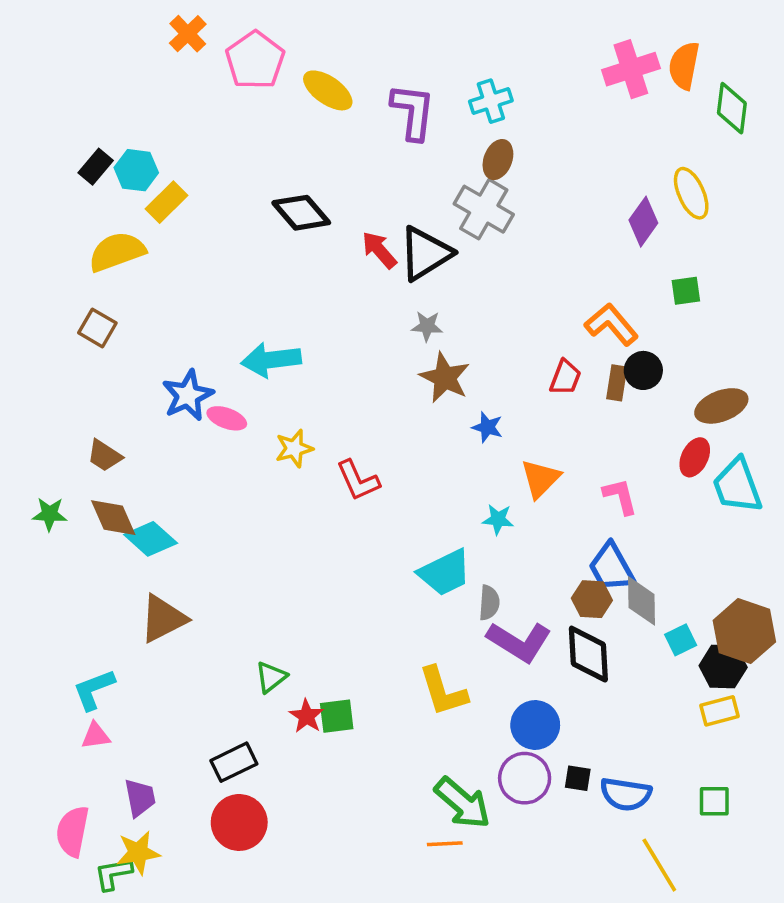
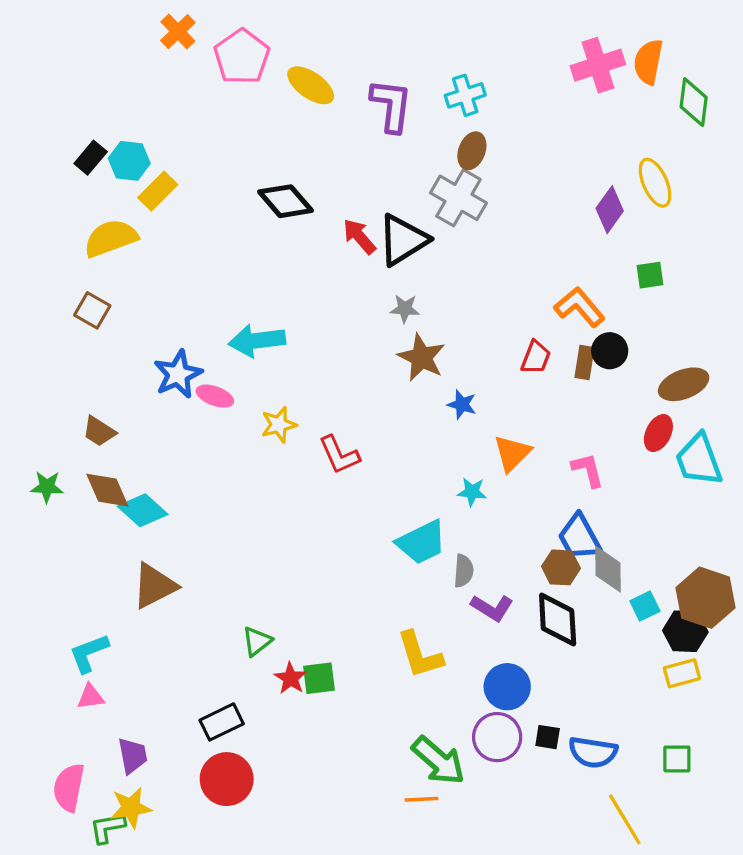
purple L-shape: (519, 642) -> (492, 608), size x0.7

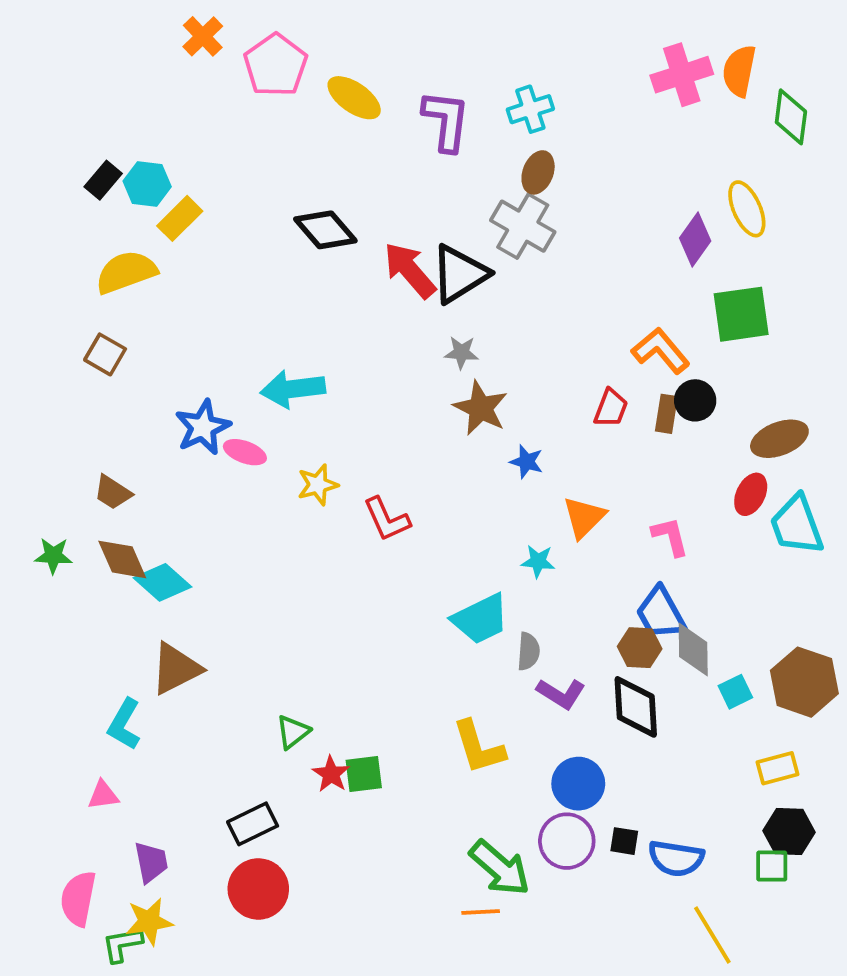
red arrow: (359, 236) -> (410, 270), size x1.4
green square: (650, 275) -> (741, 314), size x1.8
black hexagon: (685, 631) -> (789, 832), moved
cyan L-shape: (89, 653) -> (124, 724), moved, turned -39

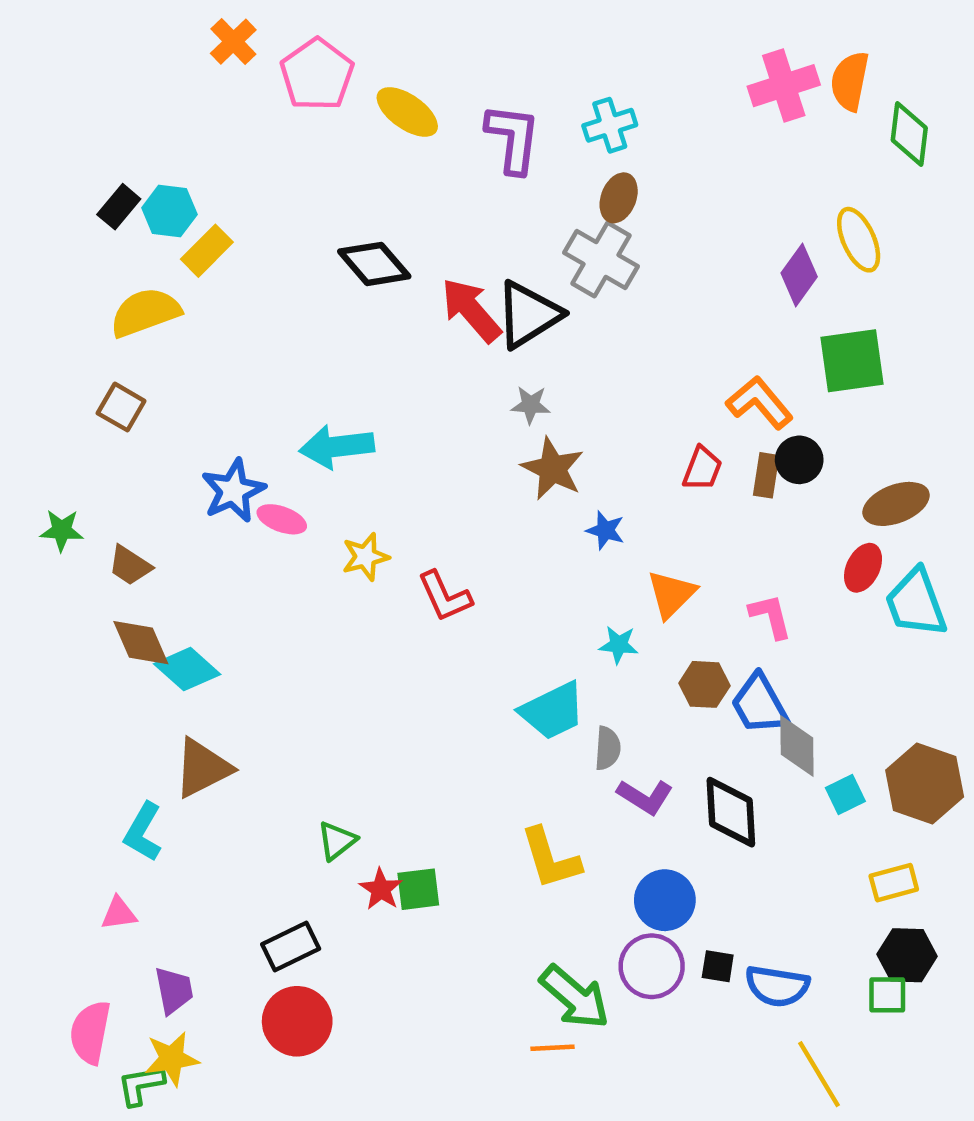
green star: (53, 556) -> (62, 530), moved
brown hexagon: (640, 648) -> (704, 684), moved

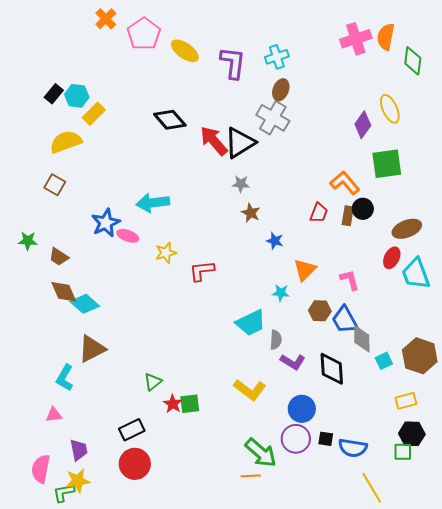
brown star: (553, 469) -> (251, 213), size x0.7
red L-shape: (445, 596) -> (202, 271), turned 108
yellow L-shape: (550, 858) -> (250, 390), turned -36

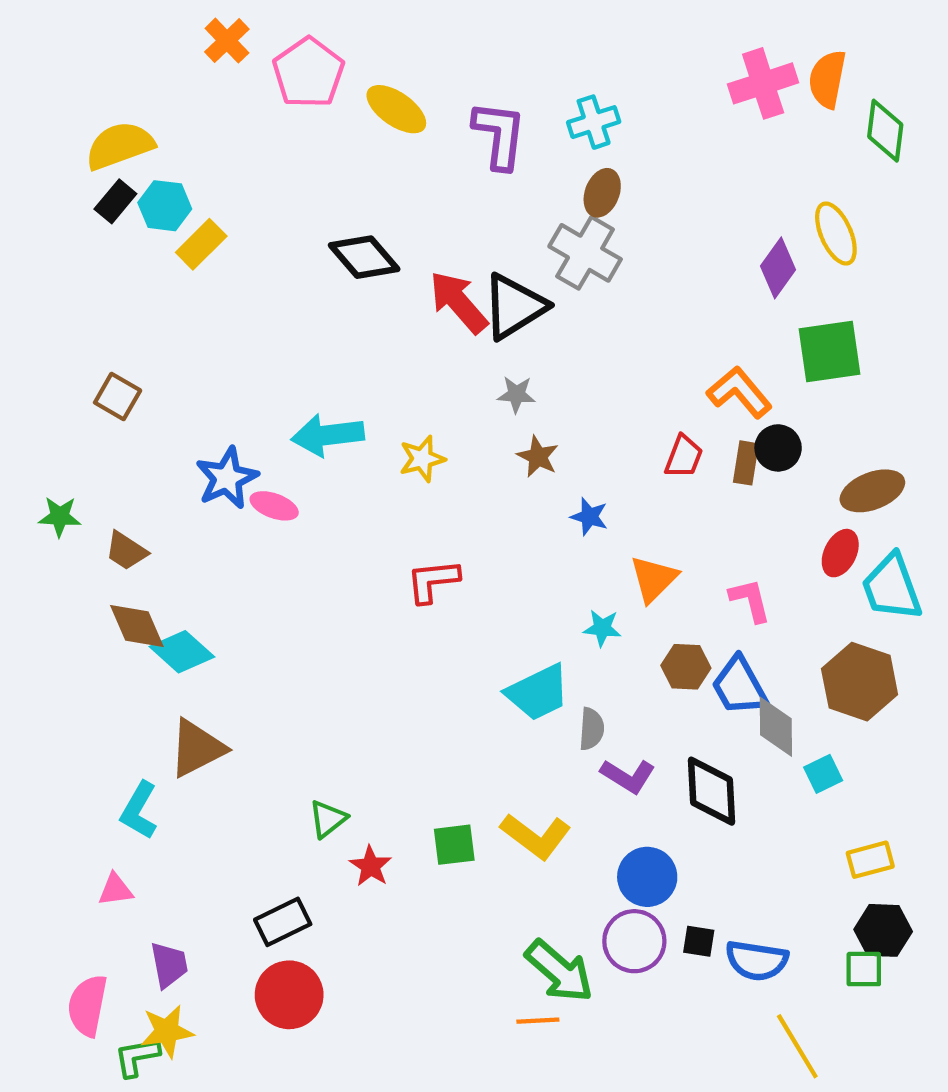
yellow semicircle: (66, 142) -> (120, 146), moved
yellow star: (166, 253) -> (422, 459), moved
brown hexagon: (420, 356) -> (860, 682), moved
green square: (190, 404) -> (454, 845), moved

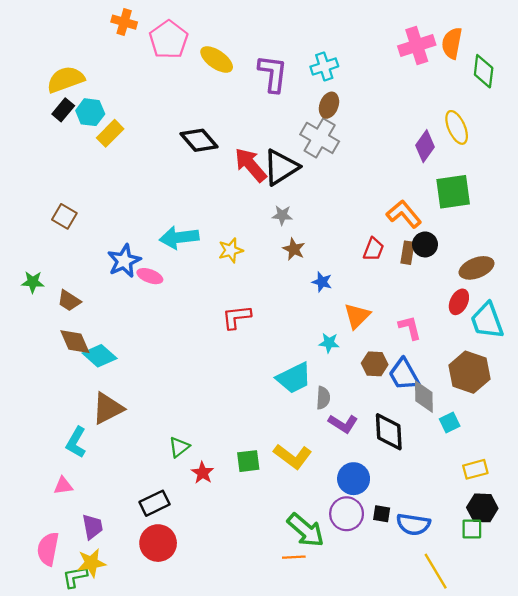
orange cross: (227, 41) -> (124, 22), turned -30

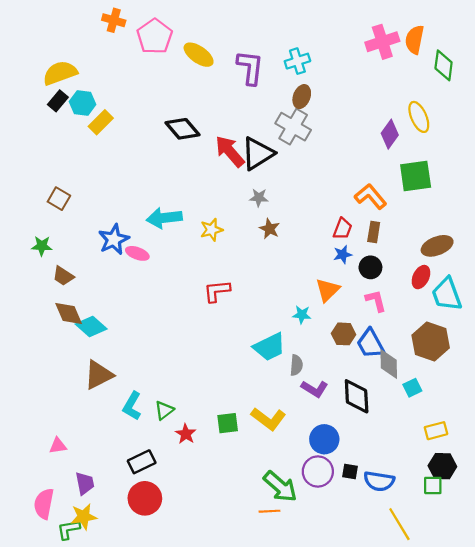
black circle: (425, 244) -> (370, 267), moved
green star: (33, 282) -> (42, 246), moved
blue star: (322, 282) -> (343, 254), moved, turned -30
cyan L-shape: (76, 442) -> (132, 406), moved

